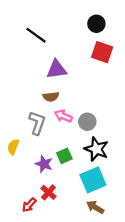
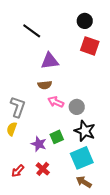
gray L-shape: (37, 123) -> (18, 107), moved
red arrow: (29, 205) -> (18, 171), moved

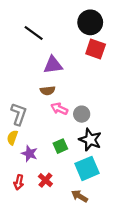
black circle: (85, 21) -> (90, 22), size x1.5
purple star: (39, 144) -> (29, 154), moved
red arrow: (18, 171) -> (19, 182), turned -32
brown arrow: (84, 182) -> (80, 196), moved

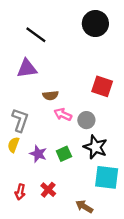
red square: (96, 49) -> (102, 86), moved
purple triangle: (53, 65) -> (27, 68), moved
purple star: (29, 154) -> (38, 154), moved
cyan square: (87, 168) -> (107, 177), moved, turned 30

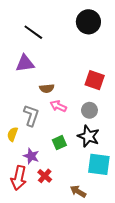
gray L-shape: (20, 120) -> (31, 115), moved
gray circle: (86, 120) -> (89, 110), moved
purple star: (38, 154) -> (31, 156), moved
red arrow: (20, 192) -> (19, 178), size x1.6

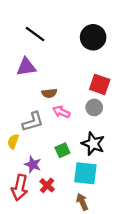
black circle: (88, 22) -> (93, 37), moved
gray circle: (89, 110) -> (94, 107), moved
gray L-shape: (31, 115) -> (33, 122), turned 55
cyan square: (99, 164) -> (85, 173), moved
brown arrow: (78, 191) -> (82, 202), turned 35

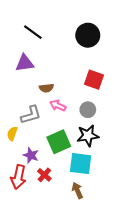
gray circle: (94, 107) -> (88, 110), moved
black star: (93, 144) -> (88, 136), turned -30
green square: (62, 150) -> (59, 142), size x1.6

